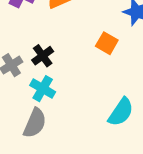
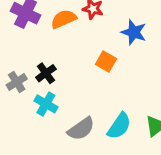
gray semicircle: (35, 123) -> (81, 129), moved, turned 32

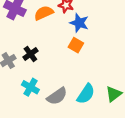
blue star: (134, 32) -> (79, 23), moved
cyan cross: (46, 104) -> (30, 87), moved

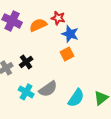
orange square: (76, 45) -> (67, 54), turned 32
gray semicircle: (57, 96) -> (48, 89), moved

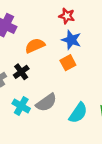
red star: (58, 18) -> (67, 16), moved
orange semicircle: (38, 25) -> (35, 46), moved

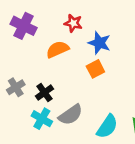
red star: (67, 16) -> (73, 23), moved
black cross: (21, 72) -> (44, 93), moved

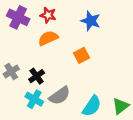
red star: (73, 23) -> (48, 15), moved
blue star: (99, 43) -> (91, 21), moved

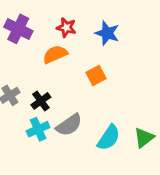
red star: (48, 15) -> (66, 28), moved
cyan cross: (34, 99) -> (38, 129), turned 36

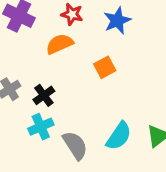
blue star: (107, 33) -> (117, 21), turned 30
gray semicircle: (69, 125) -> (75, 145), moved, turned -88

